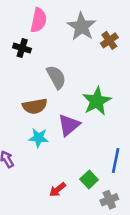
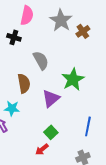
brown semicircle: (35, 106) -> (24, 83), turned -90
cyan star: (39, 138) -> (12, 108), moved
green square: (89, 180) -> (51, 132), moved

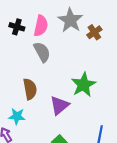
pink semicircle: (27, 15) -> (41, 26), moved
black cross: (14, 37) -> (17, 27), moved
gray semicircle: (41, 60) -> (42, 52), moved

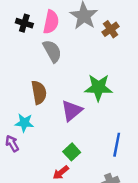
green star: (83, 85) -> (98, 88), turned 30

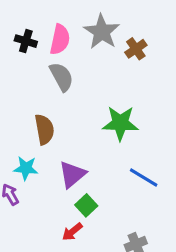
purple triangle: (72, 111) -> (72, 174), moved
blue line: (117, 145) -> (144, 177), moved, turned -70

